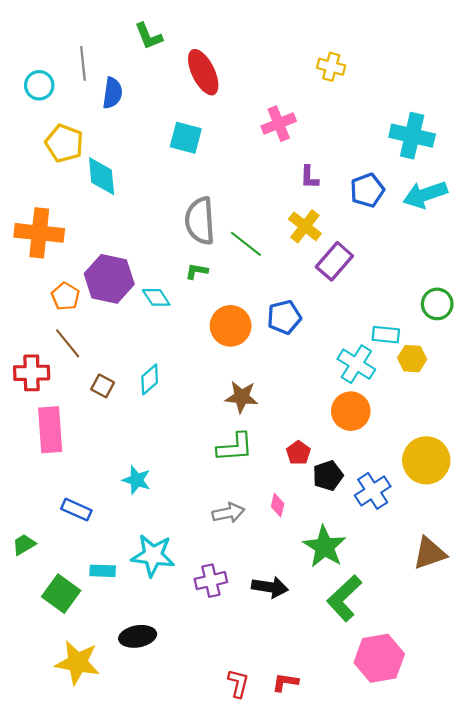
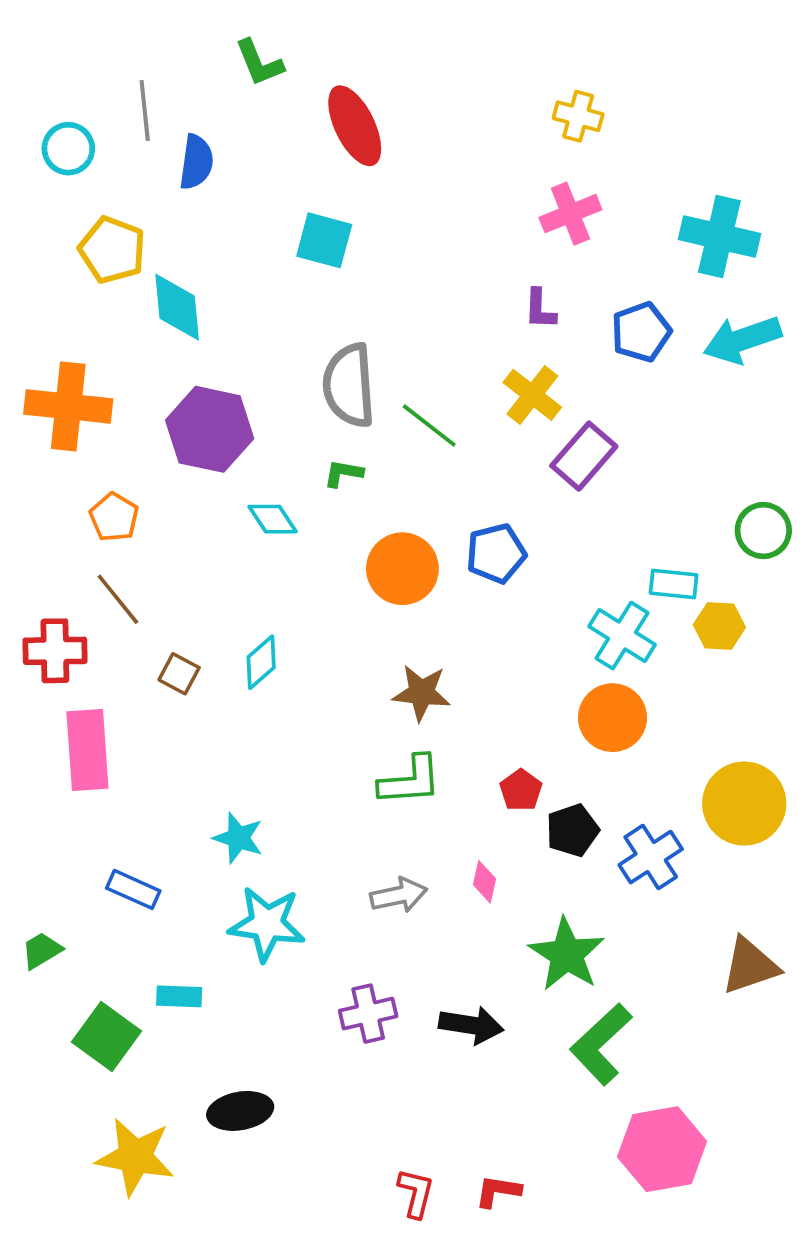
pink cross: (279, 124) -> (570, 214), moved
purple hexagon: (109, 279) -> (210, 429), moved
cyan star: (153, 555) -> (267, 924), moved

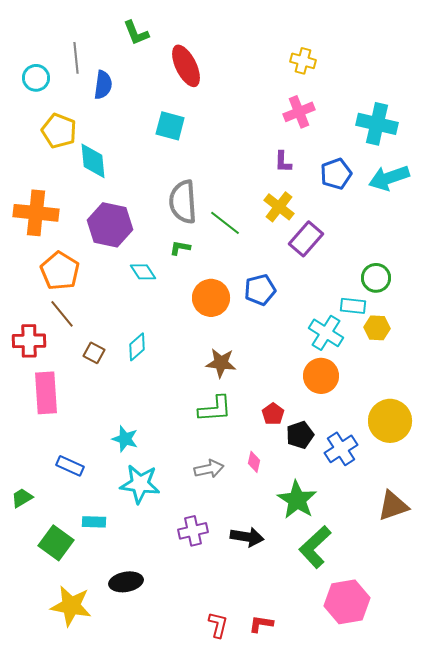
orange pentagon: (114, 517) -> (60, 271), size x1.5
green circle: (763, 531) -> (376, 278), moved

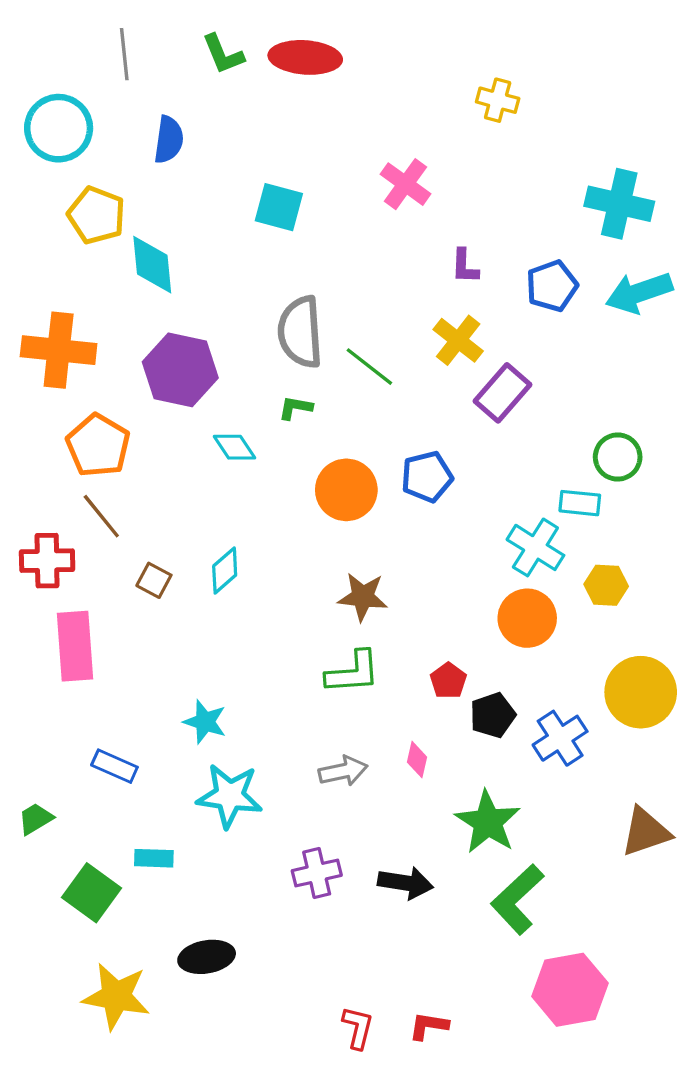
gray line: (76, 58) -> (124, 54), moved
red ellipse: (186, 66) -> (305, 57), moved, turned -60
cyan circle: (36, 78) -> (59, 128), size x1.5
pink cross: (299, 112) -> (406, 184), moved, turned -32
yellow hexagon: (377, 328) -> (606, 585), moved

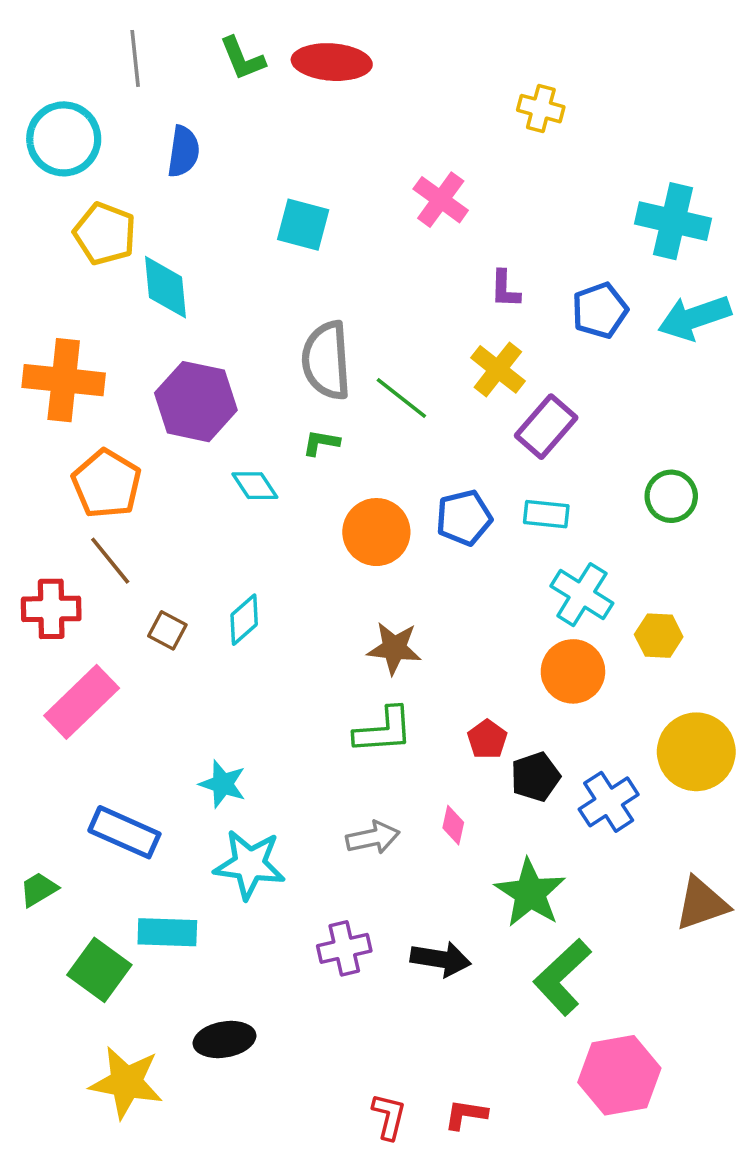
cyan rectangle: (580, 503) -> (546, 514), moved
pink rectangle: (75, 646) -> (82, 702), turned 50
blue rectangle: (114, 766) -> (124, 832), size x1.4
cyan rectangle: (154, 858) -> (167, 932), size x1.4

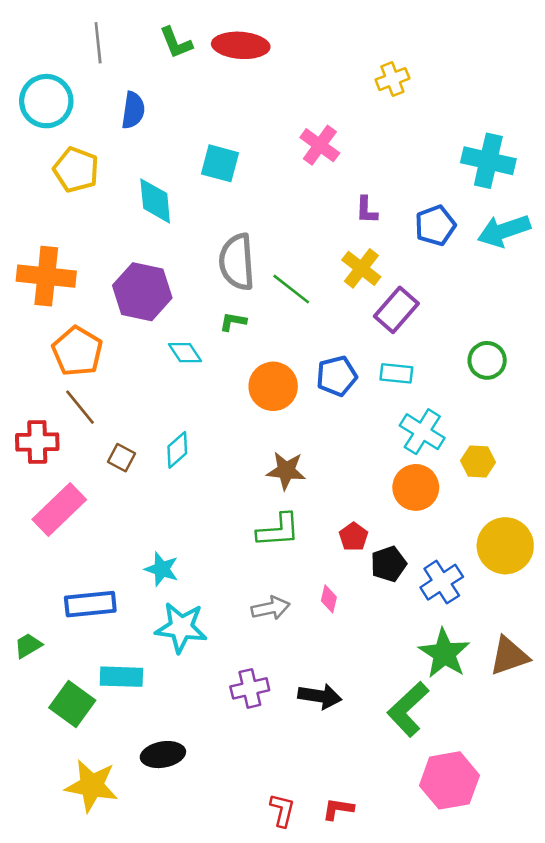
yellow cross: (541, 109) -> (392, 79), turned -36
cyan diamond: (166, 287) -> (155, 201), moved
blue rectangle: (124, 832) -> (90, 604), turned -30
green star: (530, 893) -> (444, 653), moved

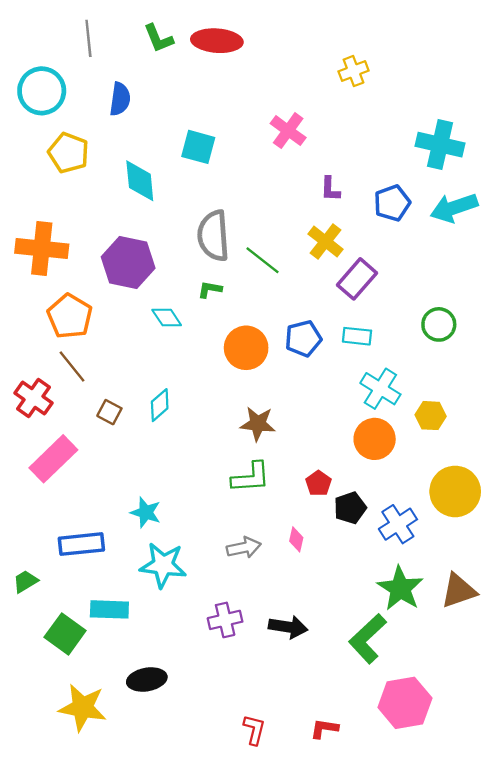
red cross: (37, 442) -> (34, 398), turned 36
red L-shape: (338, 809) -> (324, 729), moved

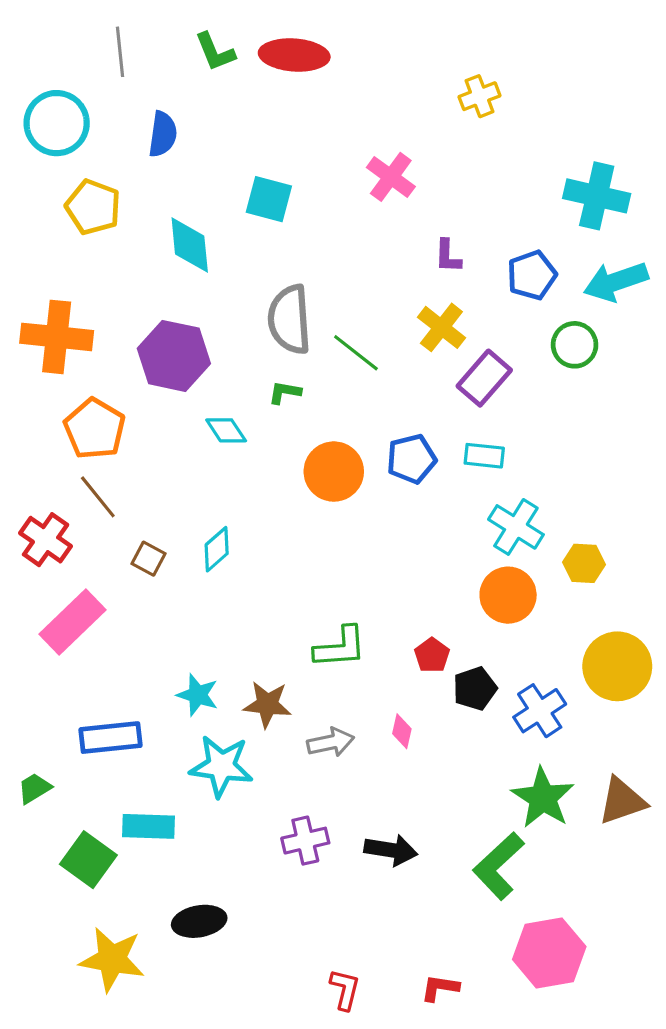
green circle: (439, 324) -> (575, 345), moved
brown star: (258, 424) -> (267, 704), moved

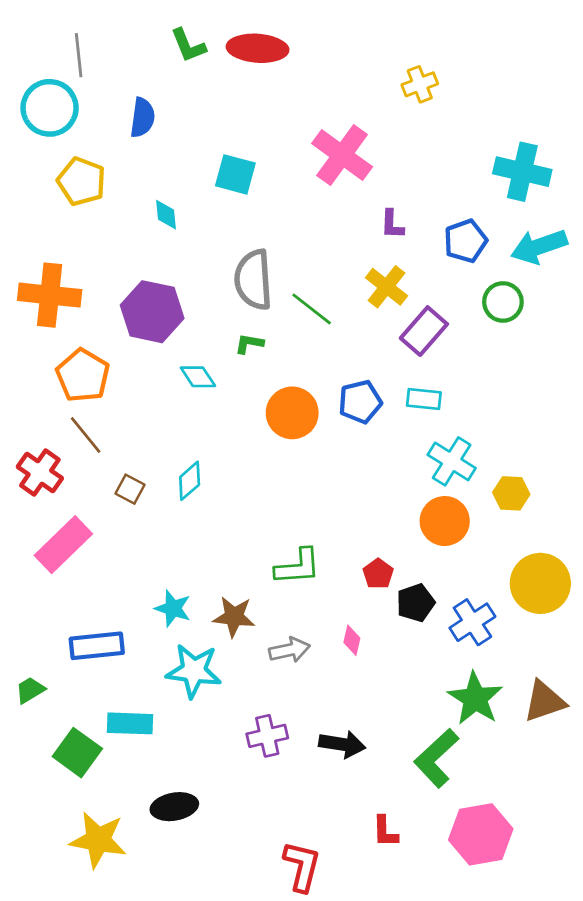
gray line: (120, 52) -> (79, 55), moved
pink cross: (391, 177) -> (342, 155), size x1.4
cyan diamond: (190, 245) -> (166, 215), size x0.6
red L-shape: (440, 988) -> (385, 832), moved, turned -100
red L-shape: (345, 989) -> (302, 866), size x1.4

